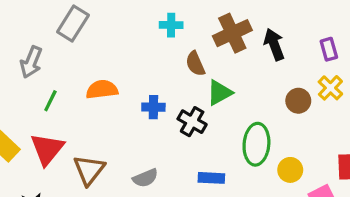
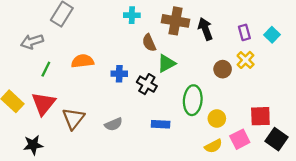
brown cross: (232, 33) -> (176, 21), turned 35
gray arrow: (31, 62) -> (32, 42), turned 50

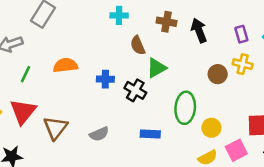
brown cross: (176, 21) -> (166, 22), size x0.7
yellow cross: (246, 60) -> (243, 64), turned -30

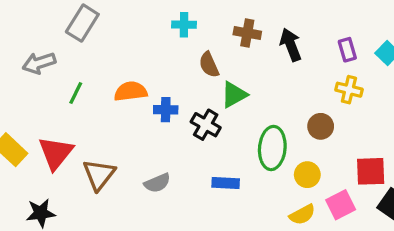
orange semicircle: (65, 65) -> (131, 91), moved
green line: (25, 74) -> (76, 93), moved
brown circle: (218, 74) -> (321, 126), moved

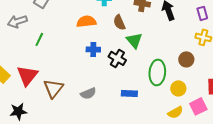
orange semicircle: (131, 91) -> (86, 21), moved
green triangle: (234, 95) -> (134, 40), turned -42

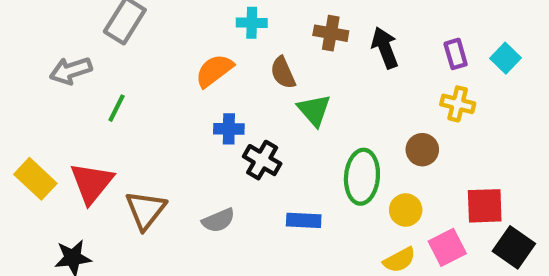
orange semicircle: (86, 21) -> (214, 71), turned -30
black cross: (117, 58) -> (262, 160), moved

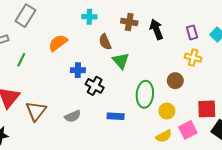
orange semicircle: (214, 71) -> (58, 43), moved

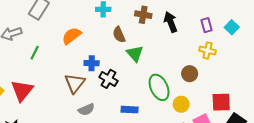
green ellipse: (145, 94) -> (159, 87), turned -30
brown triangle: (36, 111) -> (75, 83), moved

